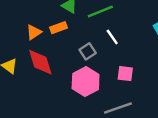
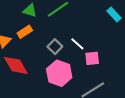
white line: (112, 37) -> (77, 44), moved

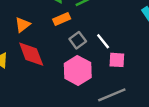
orange rectangle: (25, 32) -> (62, 19), moved

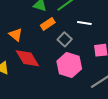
orange triangle: (23, 25) -> (16, 35), turned -32
white line: (103, 41) -> (84, 23), moved, turned -32

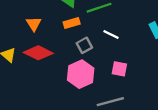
red diamond: (27, 58) -> (38, 53), turned -50

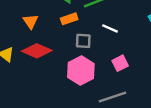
gray square: (84, 45) -> (83, 41), turned 35
pink square: (119, 69) -> (120, 63), turned -35

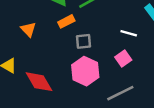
white line: (110, 28) -> (129, 33), moved
red diamond: (37, 51) -> (39, 82), moved, turned 44

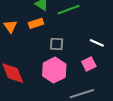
orange rectangle: (66, 21) -> (36, 23), moved

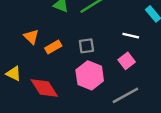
orange rectangle: (36, 23) -> (53, 47), moved

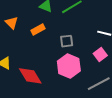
orange triangle: (31, 37) -> (12, 23), moved
orange rectangle: (53, 47) -> (38, 29), moved

